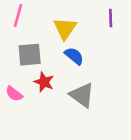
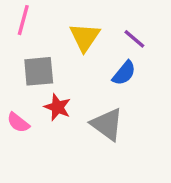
purple line: (111, 18) -> (134, 39), moved, turned -48
blue semicircle: (74, 56) -> (124, 73), moved, turned 90

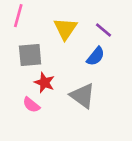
pink semicircle: (18, 123) -> (31, 105), moved

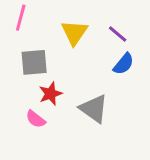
blue semicircle: (96, 56) -> (124, 64), moved
red star: (44, 83) -> (51, 94), turned 30

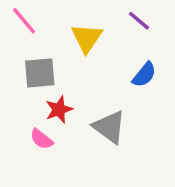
pink line: (21, 18) -> (24, 21), turned -55
purple line: (118, 34) -> (139, 21), moved

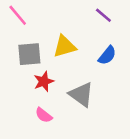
yellow triangle: (87, 38) -> (64, 46), moved, turned 40
pink semicircle: (41, 139) -> (44, 115), moved

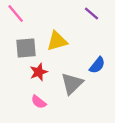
blue semicircle: (107, 55) -> (97, 65), moved
gray triangle: (81, 94) -> (72, 84), turned 40

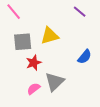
gray triangle: (72, 84) -> (55, 82), moved
pink semicircle: (39, 102) -> (34, 89), turned 104

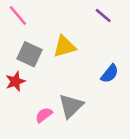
gray square: (23, 42) -> (30, 54), turned 30
red star: (34, 63) -> (15, 81), moved

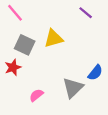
blue semicircle: (110, 74) -> (95, 73), moved
gray triangle: (71, 106) -> (73, 88), moved

